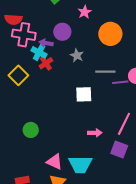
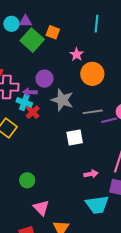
pink star: (85, 12) -> (77, 54), moved
gray star: (77, 55) -> (62, 100), size x1.6
pink triangle: (54, 162) -> (41, 208), moved, turned 30
cyan trapezoid: (80, 164) -> (97, 205), moved

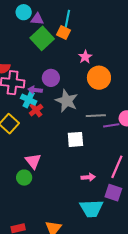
cyan circle: (11, 24) -> (24, 12), moved
cyan line: (97, 24) -> (67, 19), moved
pink triangle: (41, 208) -> (33, 161), moved

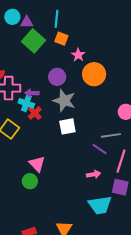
orange square: (64, 33) -> (61, 39), moved
purple circle: (51, 78) -> (57, 77), moved
gray line: (96, 116) -> (111, 135), moved
purple line: (111, 125) -> (99, 149), moved, turned 49
white square: (75, 139) -> (67, 126), moved

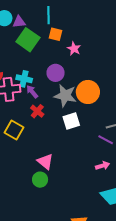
orange circle: (94, 74) -> (88, 92), moved
purple arrow: (32, 93) -> (32, 92), turned 56
cyan cross: (26, 103) -> (24, 79), moved

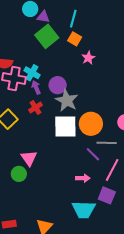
purple circle: (56, 73) -> (58, 85), moved
orange circle: (88, 92) -> (91, 124), moved
white square: (71, 121) -> (65, 126), size x1.4

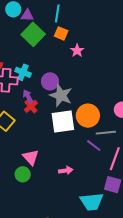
purple arrow: (36, 87) -> (28, 96), moved
pink arrow: (83, 178) -> (66, 170), moved

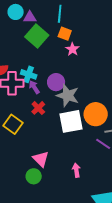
pink star: (77, 51) -> (72, 49), moved
purple arrow: (28, 96) -> (34, 87), moved
pink arrow: (66, 170) -> (76, 170), turned -88

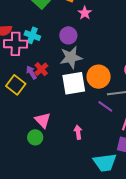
pink star: (72, 49) -> (85, 13), moved
purple circle: (56, 82) -> (68, 35), moved
purple arrow: (34, 87) -> (31, 72), moved
gray star: (68, 96) -> (71, 57), turned -30

